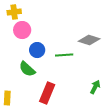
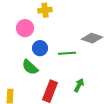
yellow cross: (14, 12) -> (45, 10), moved
green arrow: (95, 87) -> (79, 85), moved

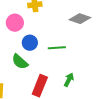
gray diamond: (92, 38) -> (80, 19), moved

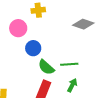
green line: (57, 48) -> (69, 64), moved
green semicircle: (20, 62) -> (46, 67), moved

